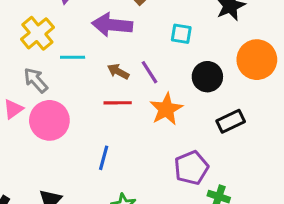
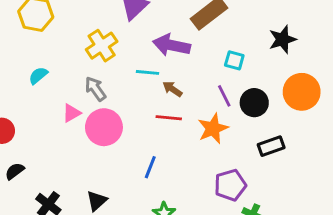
cyan line: (73, 57) -> (148, 72), moved
purple line: (149, 72) -> (224, 96), moved

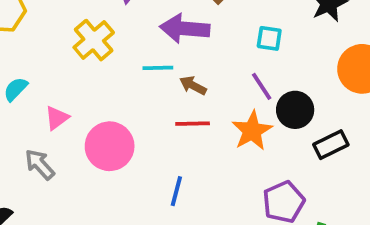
gray arrow: (95, 89) -> (40, 164), moved
black circle: (254, 103) -> (295, 110), moved
pink triangle: (72, 113) -> (57, 118), moved

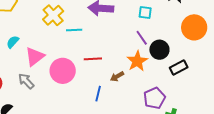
cyan line: (158, 68) -> (74, 30), moved
brown arrow: (193, 85) -> (117, 76), moved, turned -56
pink triangle: (57, 118) -> (35, 57), size x1.5
red line: (193, 124) -> (93, 59), moved

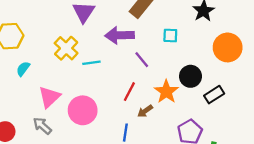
purple line: (142, 38) -> (142, 60), moved
cyan semicircle: (13, 42) -> (23, 69), moved
red line: (93, 59) -> (129, 92), moved, turned -54

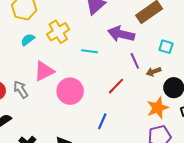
yellow cross: (66, 48) -> (58, 32), moved
orange star: (166, 92) -> (158, 108), moved
brown arrow: (145, 111) -> (154, 72), moved
gray arrow: (42, 126) -> (21, 89), moved

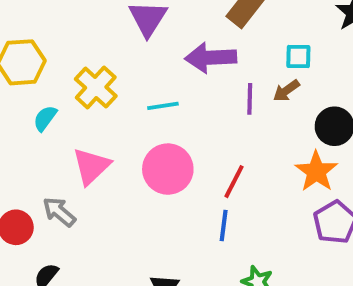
purple line: (135, 61) -> (250, 99), turned 42
brown arrow: (154, 72) -> (286, 91), moved
red line: (116, 86) -> (234, 182), moved
pink circle: (70, 91) -> (168, 169), moved

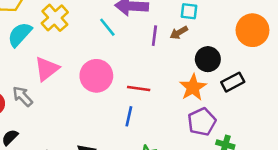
cyan line: (163, 106) -> (107, 27), moved, turned 54
cyan semicircle: (45, 118) -> (20, 34), size x1.5
red line: (234, 182) -> (139, 88), turned 65

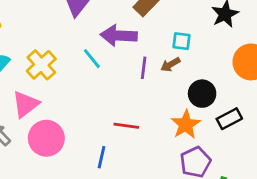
yellow cross: (55, 18) -> (41, 65), moved
pink circle: (96, 76) -> (46, 138), moved
blue line: (129, 116) -> (101, 157), moved

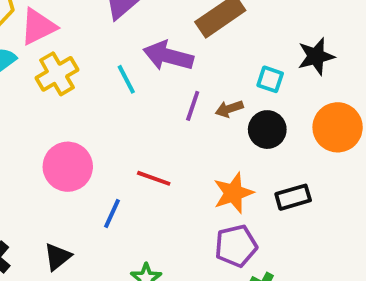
cyan square: (181, 41) -> (270, 79), moved
black circle: (202, 94) -> (267, 130), moved
pink triangle: (26, 104) -> (38, 27), moved
pink circle: (46, 138) -> (68, 167), moved

